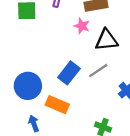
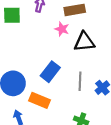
gray line: (98, 71) -> (80, 81), moved, turned -54

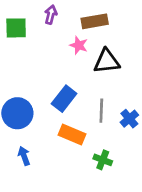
orange rectangle: (40, 100) -> (72, 135), moved

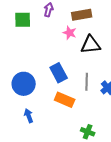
blue rectangle: (64, 99) -> (59, 73), turned -66
green cross: (103, 160) -> (88, 132), moved

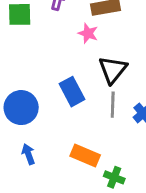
black triangle: (91, 45) -> (113, 70), moved, turned -45
orange rectangle: (65, 100) -> (85, 156), moved

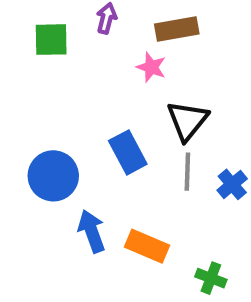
blue arrow: (28, 154) -> (92, 231), moved, size x1.4
green cross: (114, 177) -> (211, 278), moved

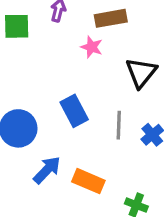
black triangle: (187, 120) -> (141, 73), moved
blue arrow: (92, 231) -> (47, 170), turned 64

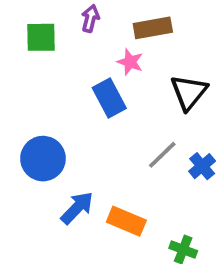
blue rectangle: (74, 111) -> (109, 98), moved
gray line: (119, 125) -> (162, 155), turned 44

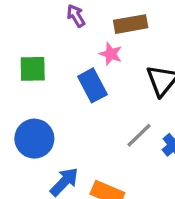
purple arrow: (90, 18) -> (76, 16), turned -45
green square: (41, 37) -> (33, 69), moved

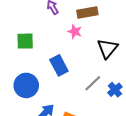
blue rectangle: (92, 85) -> (59, 65), moved

